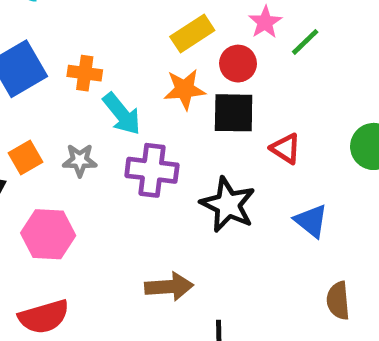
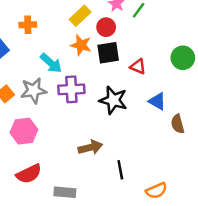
orange cross: (85, 73) -> (28, 25), moved
orange star: (185, 89) -> (81, 45), turned 30
gray star: (80, 160) -> (34, 91), size x1.5
brown semicircle: (338, 301) -> (178, 124), moved

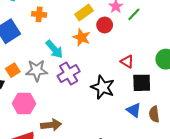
black square: (108, 53) -> (142, 83), moved
purple cross: (71, 89) -> (69, 74), turned -35
blue triangle: (157, 101) -> (134, 110), moved
brown arrow: (90, 147) -> (51, 125), moved

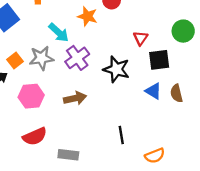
red triangle: (127, 62) -> (141, 38), turned 40
brown arrow: (51, 125) -> (75, 98), moved

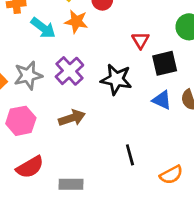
cyan arrow: (59, 33) -> (43, 28), moved

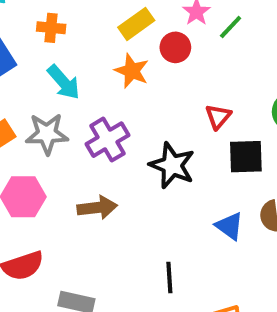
cyan arrow: (43, 28) -> (64, 82), moved
blue triangle: (162, 100) -> (229, 226), moved

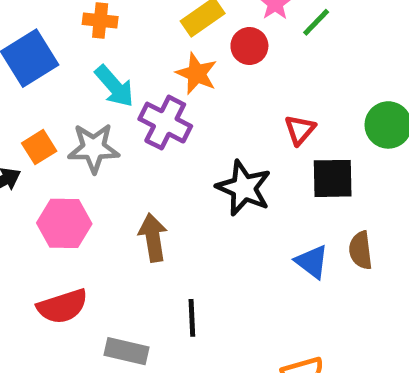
purple cross: (108, 140) -> (165, 123), moved, turned -33
brown arrow: (97, 208) -> (153, 238), turned -93
black line: (169, 278) -> (192, 318), moved

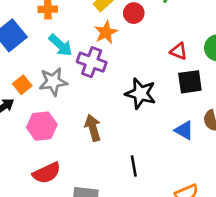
orange star: (197, 74) -> (106, 32), turned 30
red triangle: (300, 130) -> (179, 51), moved, turned -42
black line: (192, 318) -> (134, 166), moved

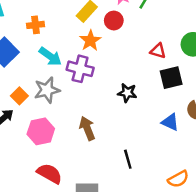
black star: (141, 93) -> (127, 93), size x0.7
red semicircle: (47, 173) -> (50, 173), turned -120

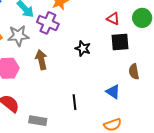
blue triangle: (170, 122) -> (113, 92), moved
brown arrow: (87, 128) -> (41, 60), moved

